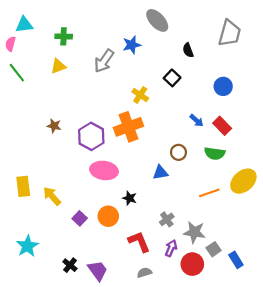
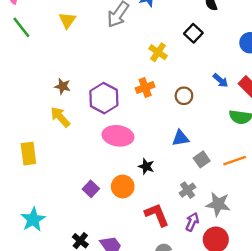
yellow triangle: (58, 66) -> (67, 20), turned -35
orange cross: (128, 127) -> (145, 88), size x0.6
brown circle: (178, 152) -> (184, 96), moved
yellow arrow: (52, 196) -> (60, 117), moved
gray square: (214, 249) -> (202, 159), moved

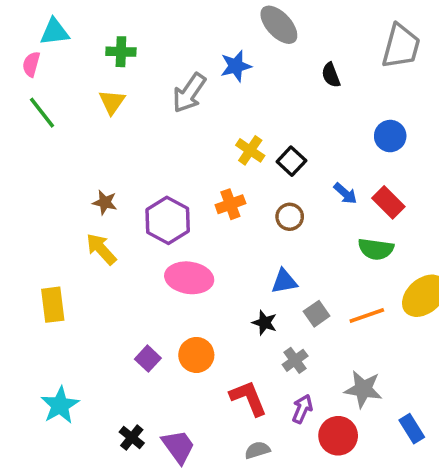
black square: (193, 33) -> (291, 161), moved
black star: (146, 166) -> (265, 323), moved
gray star: (218, 204) -> (363, 389), moved

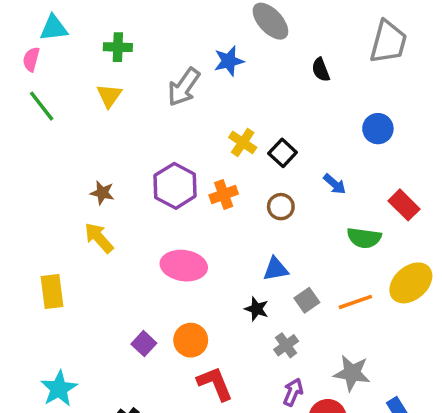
red rectangle: (388, 202) -> (404, 205), moved
purple hexagon: (168, 220) -> (175, 186), moved
red L-shape: (248, 398) -> (215, 383), moved

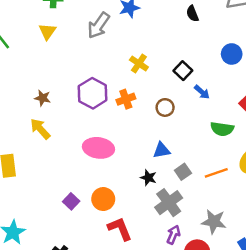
black square: (283, 153) -> (183, 71), moved
gray cross: (286, 345) -> (169, 203), size x1.6

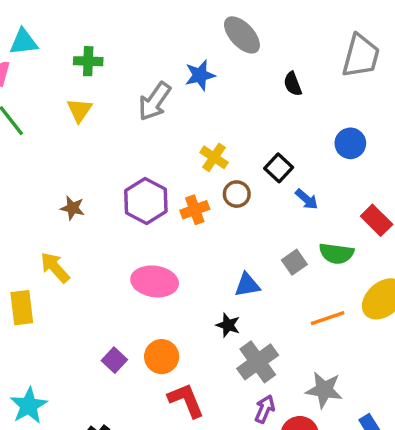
brown circle: (165, 107) -> (237, 194), moved
yellow arrow: (40, 129) -> (55, 267), moved
gray square: (183, 172) -> (294, 262), moved

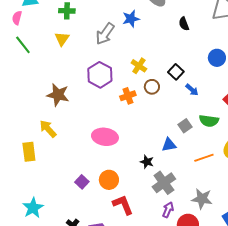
purple hexagon: (146, 201) -> (100, 75), moved
brown star: (72, 208) -> (58, 95), size x1.6
blue triangle: (247, 285) -> (169, 145), moved

